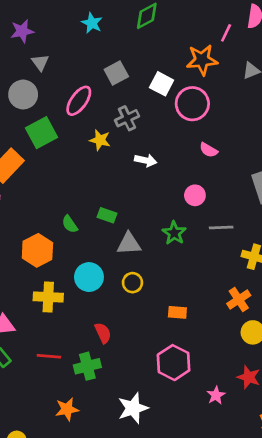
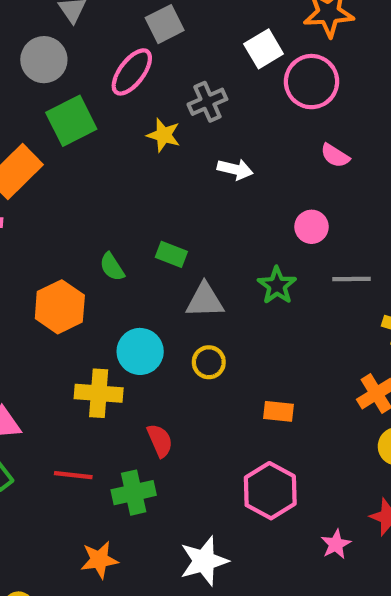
gray square: (116, 73) -> (165, 24), moved
white square: (162, 84) -> (264, 49), turned 30
yellow cross: (48, 297) -> (99, 393), moved

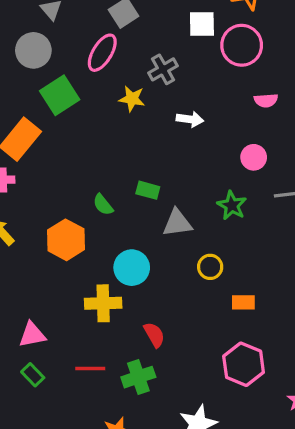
white square: (264, 49) -> (202, 24), turned 36
pink semicircle: (335, 156) -> (266, 100), turned -30
yellow circle: (209, 362) -> (210, 267), moved

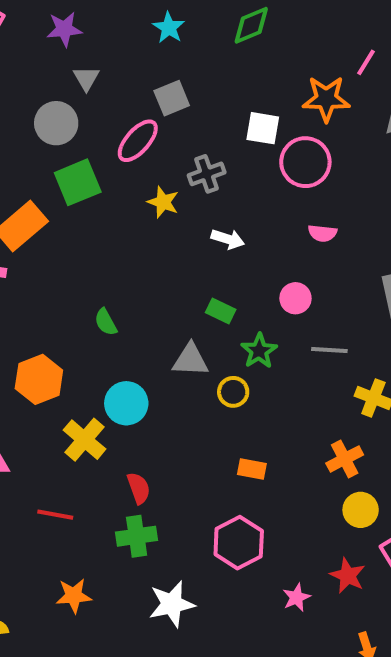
green rectangle: (148, 190) -> (221, 311), moved
orange hexagon: (66, 240) -> (39, 379), moved
yellow circle: (210, 267) -> (233, 392), moved
yellow cross: (103, 303) -> (85, 440), turned 32
green cross: (138, 377) -> (137, 536), moved

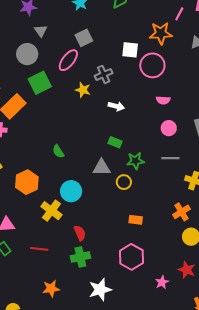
pink circle: (295, 298) -> (169, 128), moved
green star: (259, 351) -> (135, 161), turned 30

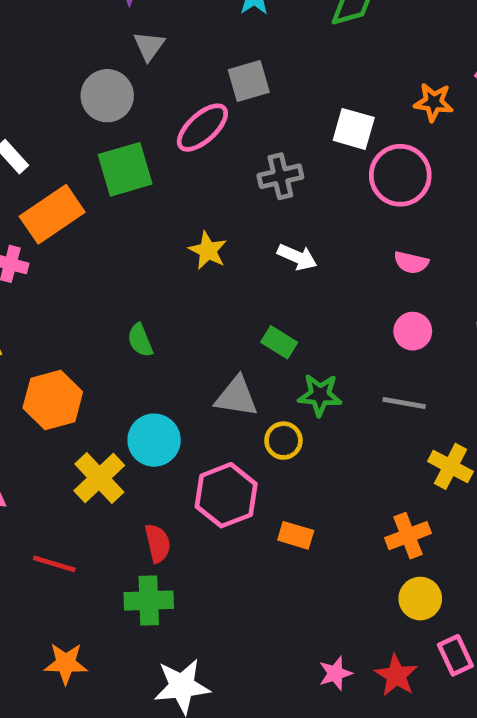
orange star: (161, 33) -> (434, 102), size x0.7
yellow star: (83, 90) -> (208, 251), moved
pink hexagon: (131, 257) -> (226, 495), moved
pink star: (162, 282) -> (335, 673), moved

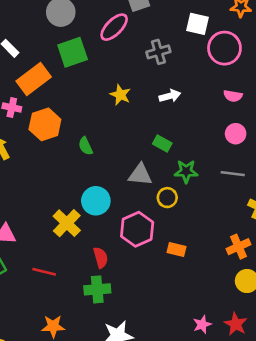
white arrow: (297, 257) -> (170, 96), turned -36
orange hexagon: (53, 400) -> (45, 124), moved

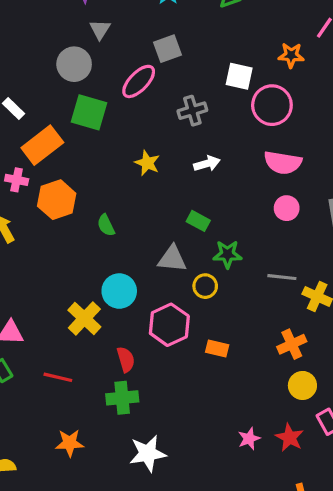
green square: (73, 52) -> (89, 112), turned 36
pink semicircle: (233, 96) -> (283, 163), size x1.6
gray line: (233, 174) -> (282, 277), moved

